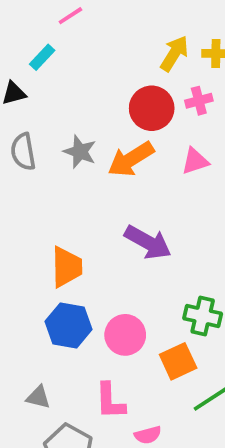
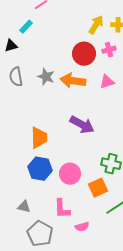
orange arrow: (131, 159) -> (73, 81), turned 40

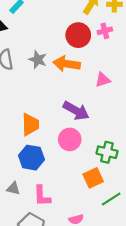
pink triangle: (107, 82) -> (103, 80), moved
pink circle: (70, 174) -> (70, 139), moved
gray triangle: (24, 207) -> (13, 188), moved
pink L-shape: (62, 209) -> (42, 196), moved

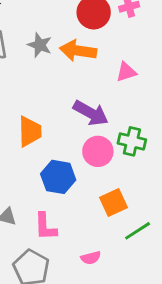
pink circle: (70, 139) -> (98, 151), moved
green cross: (107, 152) -> (132, 141), moved
blue hexagon: (31, 158) -> (58, 177), moved

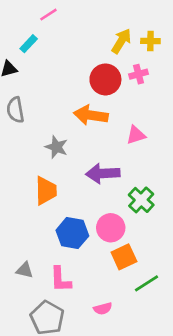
gray star: (40, 45) -> (56, 147), moved
purple arrow: (91, 113) -> (103, 173), turned 148
green cross: (132, 141) -> (141, 200), turned 30
pink circle: (98, 151) -> (111, 228), moved

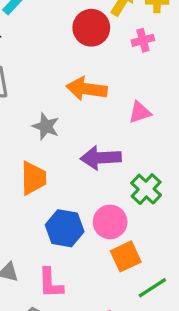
red circle: (105, 79) -> (91, 28), moved

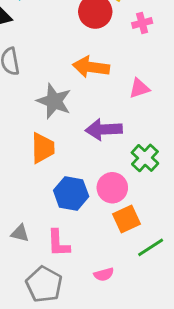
gray star: (46, 126) -> (54, 101), size x1.4

